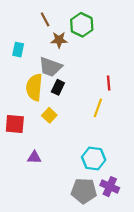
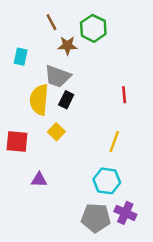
yellow line: (98, 108) -> (114, 142), moved

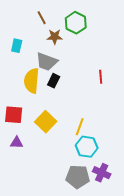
yellow square: (56, 132) -> (46, 122), moved, size x1.5
yellow line: (114, 142) -> (80, 127), moved
purple triangle: (39, 180) -> (17, 143), moved

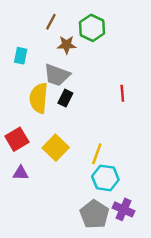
brown line: (42, 18) -> (51, 22), turned 56
red square: (14, 115) -> (17, 139), turned -36
gray pentagon: (78, 177) -> (94, 214), turned 30

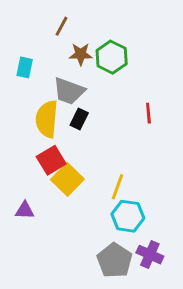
green hexagon: (92, 28) -> (112, 57), moved
red square: (17, 139) -> (51, 160), moved

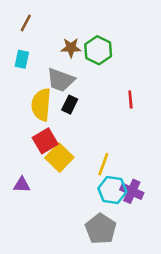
brown line: (62, 26) -> (26, 23), moved
purple cross: (150, 255) -> (132, 191), moved

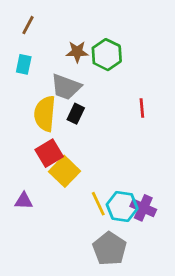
yellow line: (103, 164) -> (98, 204), moved, turned -45

